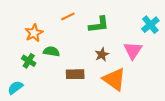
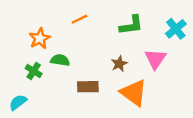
green L-shape: (99, 25) -> (131, 25), moved

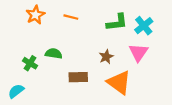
orange line: (79, 19) -> (71, 17), turned 40
cyan cross: (176, 29) -> (144, 26), moved
orange star: (40, 38) -> (35, 15), moved

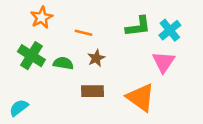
orange line: (71, 17) -> (84, 33), moved
brown star: (106, 57) -> (96, 58), moved
green cross: (30, 63) -> (31, 56), moved, size x1.5

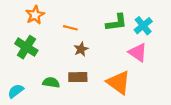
pink triangle: (164, 62) -> (138, 52), turned -30
green semicircle: (63, 63) -> (51, 82), moved

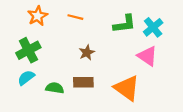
orange line: (70, 28) -> (75, 17), moved
green cross: (26, 47) -> (28, 50), turned 30
cyan semicircle: (16, 91) -> (26, 78), moved

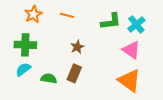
green cross: (28, 50) -> (25, 45), turned 30
brown rectangle: (83, 82) -> (74, 73), turned -66
orange triangle: (127, 88) -> (129, 81), moved

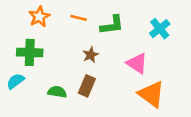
green L-shape: (111, 21) -> (112, 25), moved
pink triangle: (131, 50) -> (137, 63), moved
cyan semicircle: (23, 69) -> (15, 81), moved

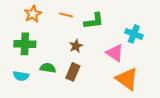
cyan cross: (160, 29) -> (134, 34), moved, turned -30
cyan semicircle: (15, 81) -> (21, 76), moved, turned -133
green semicircle: (57, 92) -> (48, 68), moved

